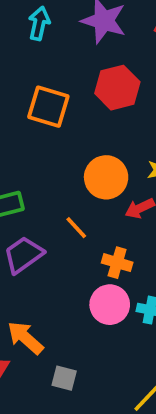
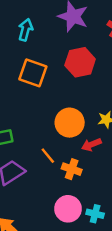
cyan arrow: (39, 23) -> (25, 30), moved
orange cross: (117, 263) -> (72, 169), moved

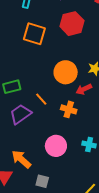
orange line: (48, 156) -> (41, 99), moved
pink circle: (68, 209) -> (56, 146), moved

